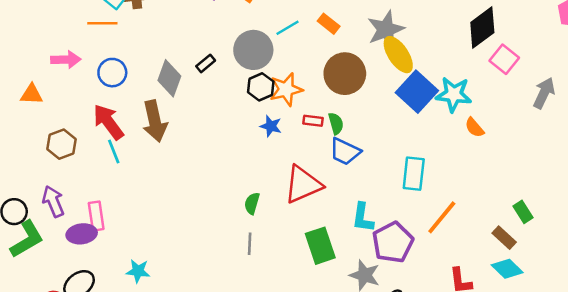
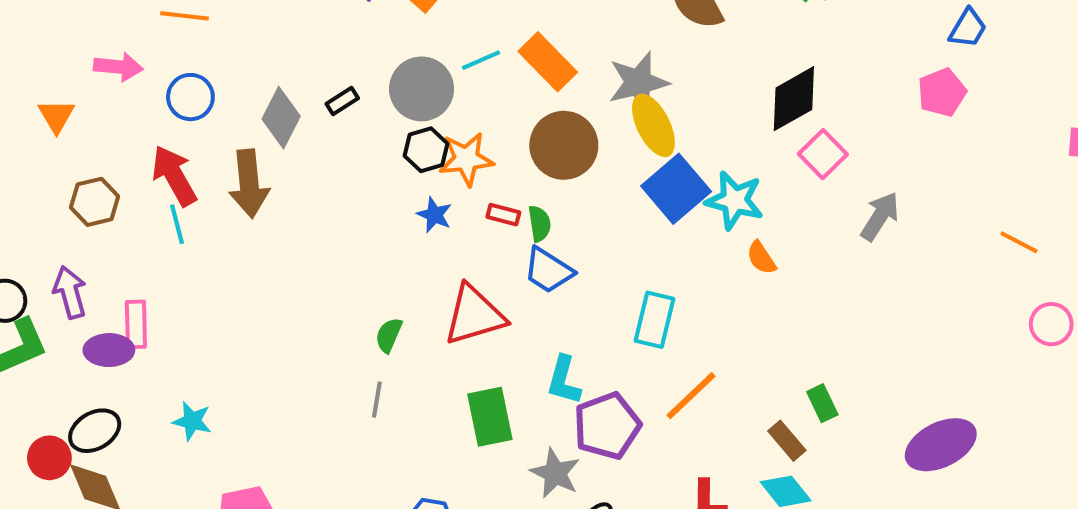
orange rectangle: (329, 24) -> (548, 62), size x1.6
orange triangle: (31, 94) -> (56, 116), turned 50

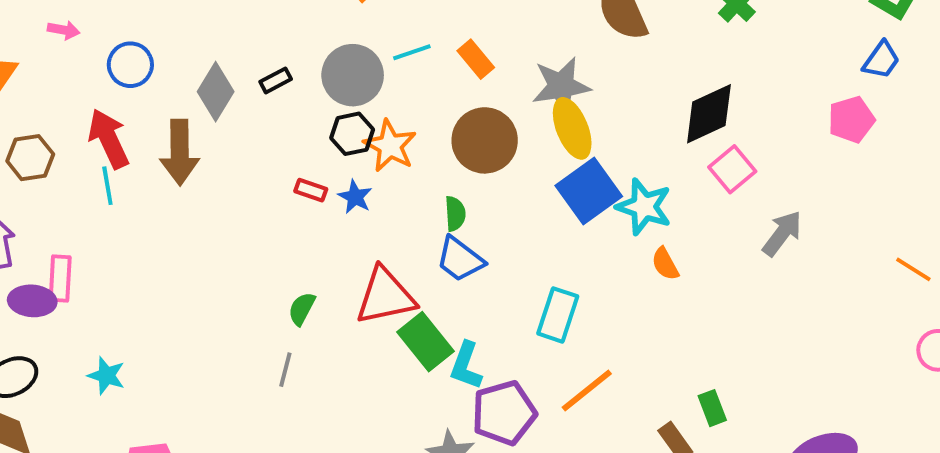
orange rectangle: (548, 62) -> (476, 59), size x0.7
pink arrow: (118, 67) -> (64, 30), size x0.7
orange star: (466, 159) -> (390, 146), turned 30
red rectangle: (503, 215) -> (311, 190), moved
green rectangle: (490, 417) -> (426, 342), moved, turned -32

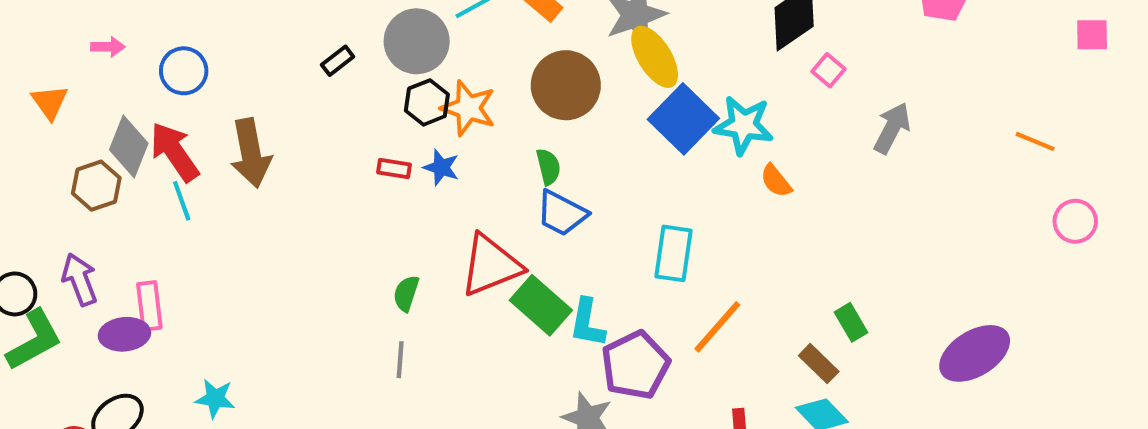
gray diamond: (216, 92) -> (129, 146), moved
pink square: (732, 169) -> (829, 70), size x0.7

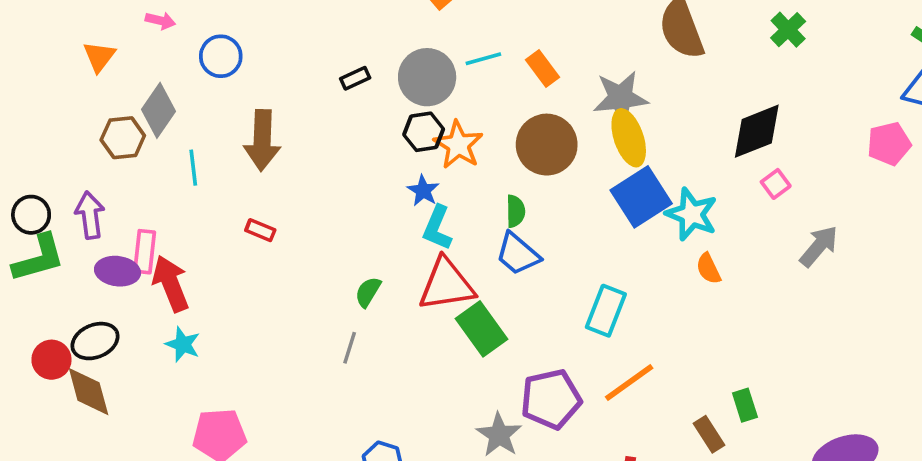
red arrow: (174, 152) -> (171, 284), moved
red rectangle: (394, 168) -> (260, 230), moved
cyan L-shape: (587, 323) -> (437, 228), moved

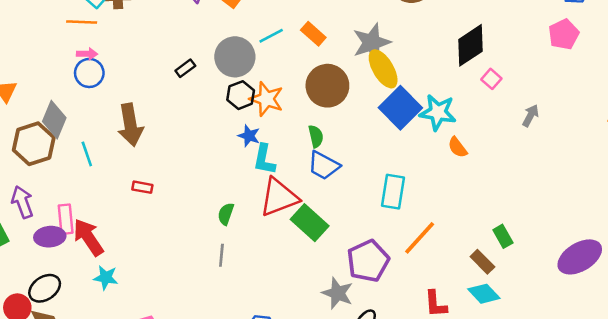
pink arrow: (160, 21) -> (87, 54), moved
brown hexagon: (123, 138) -> (34, 144), size x1.4
gray arrow: (819, 246) -> (530, 116), size x0.7

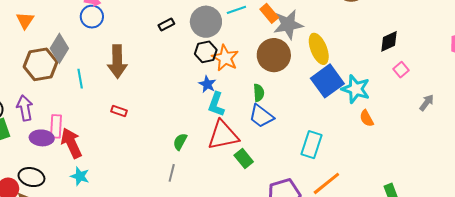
gray star: (372, 42) -> (288, 24), moved
black diamond: (471, 45) -> (389, 41), size x0.7
green rectangle: (310, 223) -> (244, 158), size x0.7
black ellipse: (45, 288) -> (31, 177), turned 40

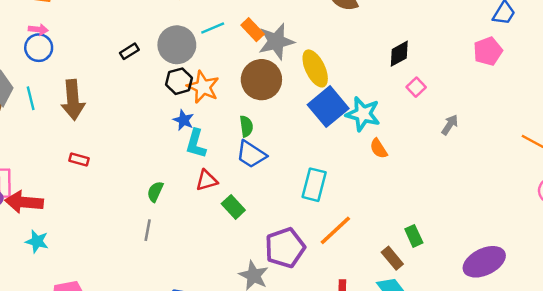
cyan line: (80, 79) -> (31, 98), moved
red triangle: (223, 135) -> (207, 180), size x0.6
red arrow: (71, 143) -> (24, 202), turned -56

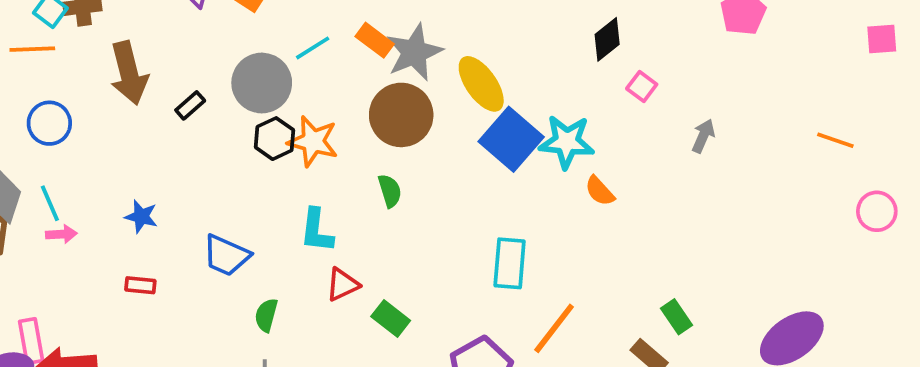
pink arrow: (38, 30) -> (61, 234), moved
brown arrow: (73, 100) -> (129, 73), moved
blue star: (184, 120) -> (141, 216), moved
blue trapezoid: (251, 154) -> (226, 255), moved

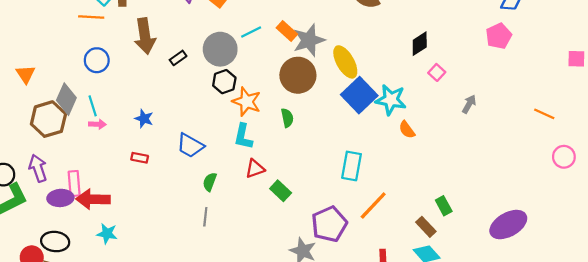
orange star: (313, 141) -> (247, 102), moved

